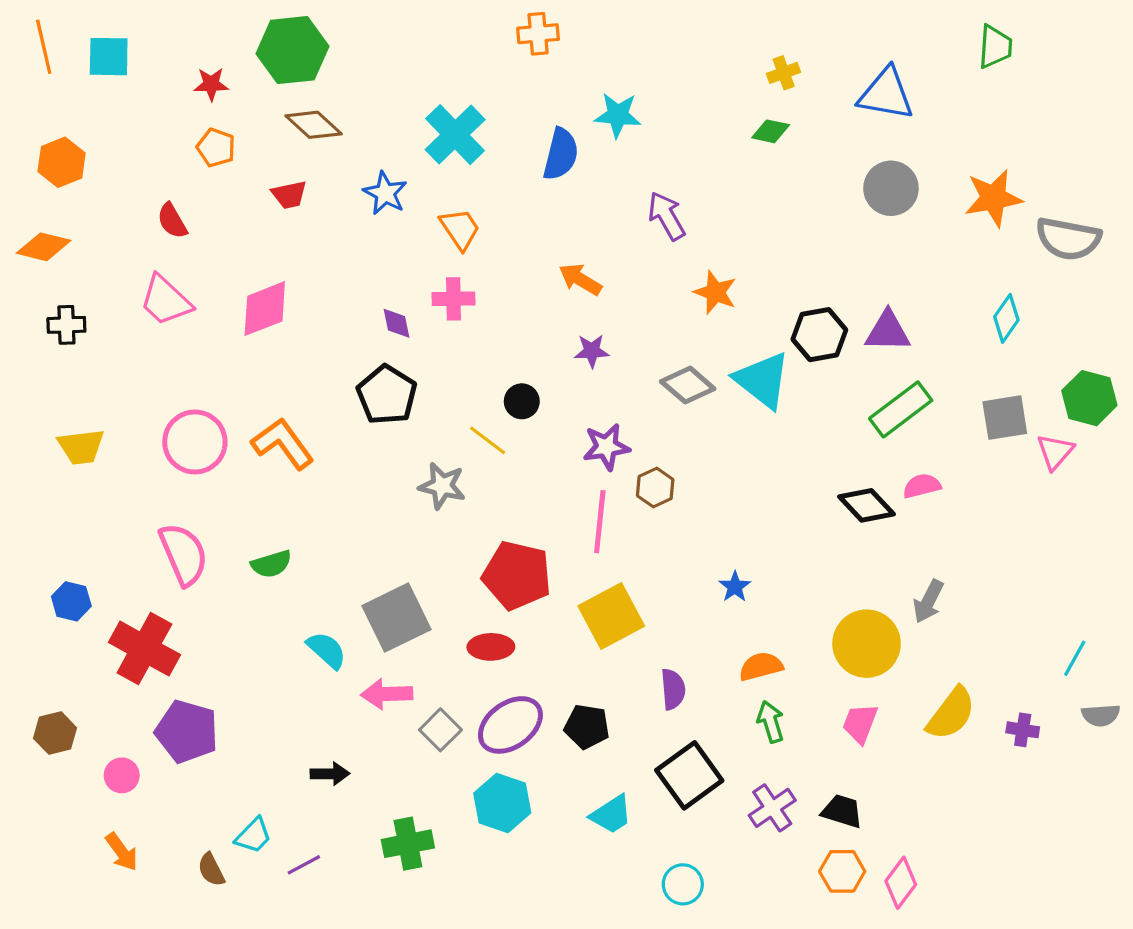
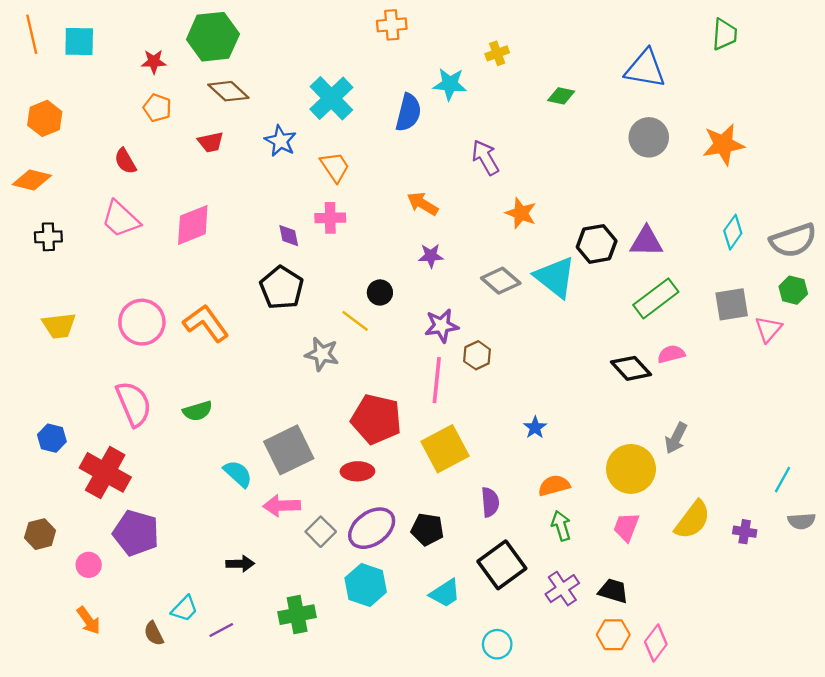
yellow cross: (784, 73) -> (497, 53), moved
gray semicircle: (1068, 239) -> (793, 240), moved, turned -30
green hexagon: (1089, 398) -> (793, 290), size x0.7

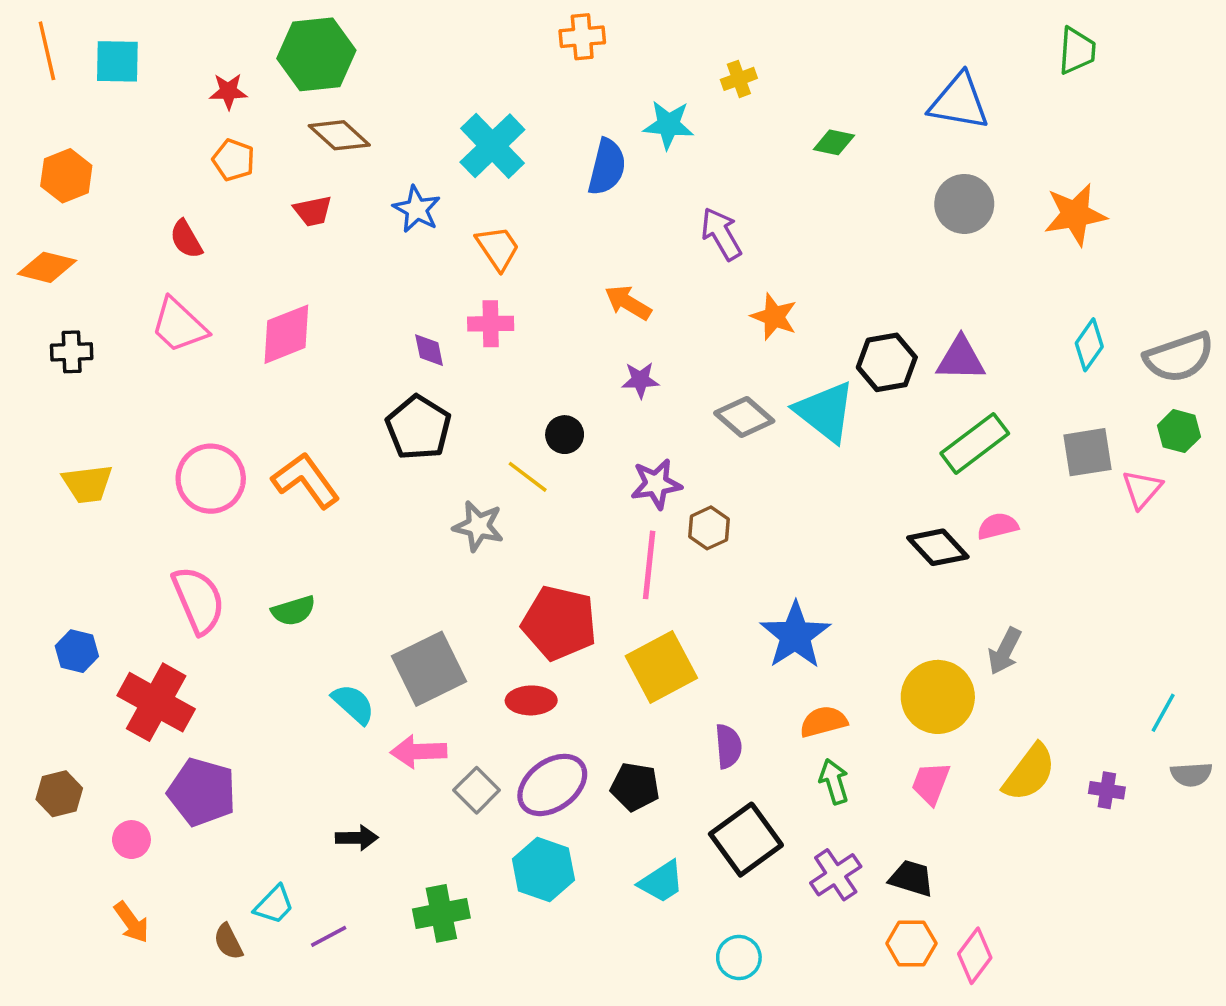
blue star: (535, 427) -> (795, 635), size x2.0

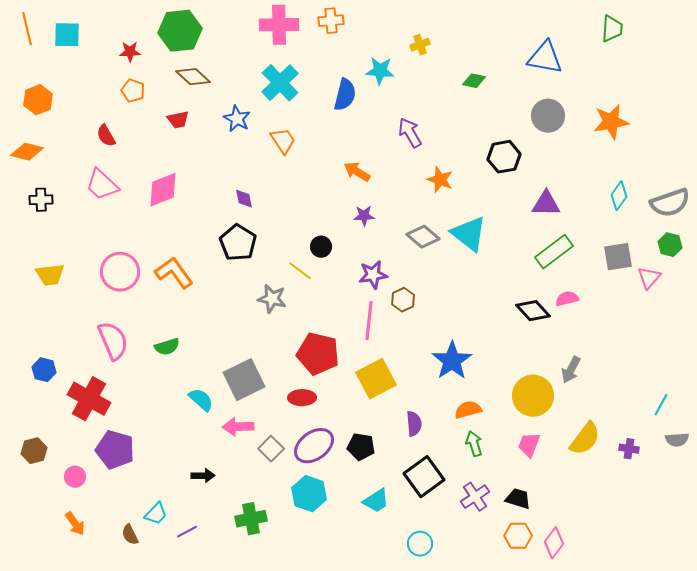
pink cross: (491, 324) -> (279, 25), moved, size x1.5
black hexagon: (887, 362) -> (504, 157), moved

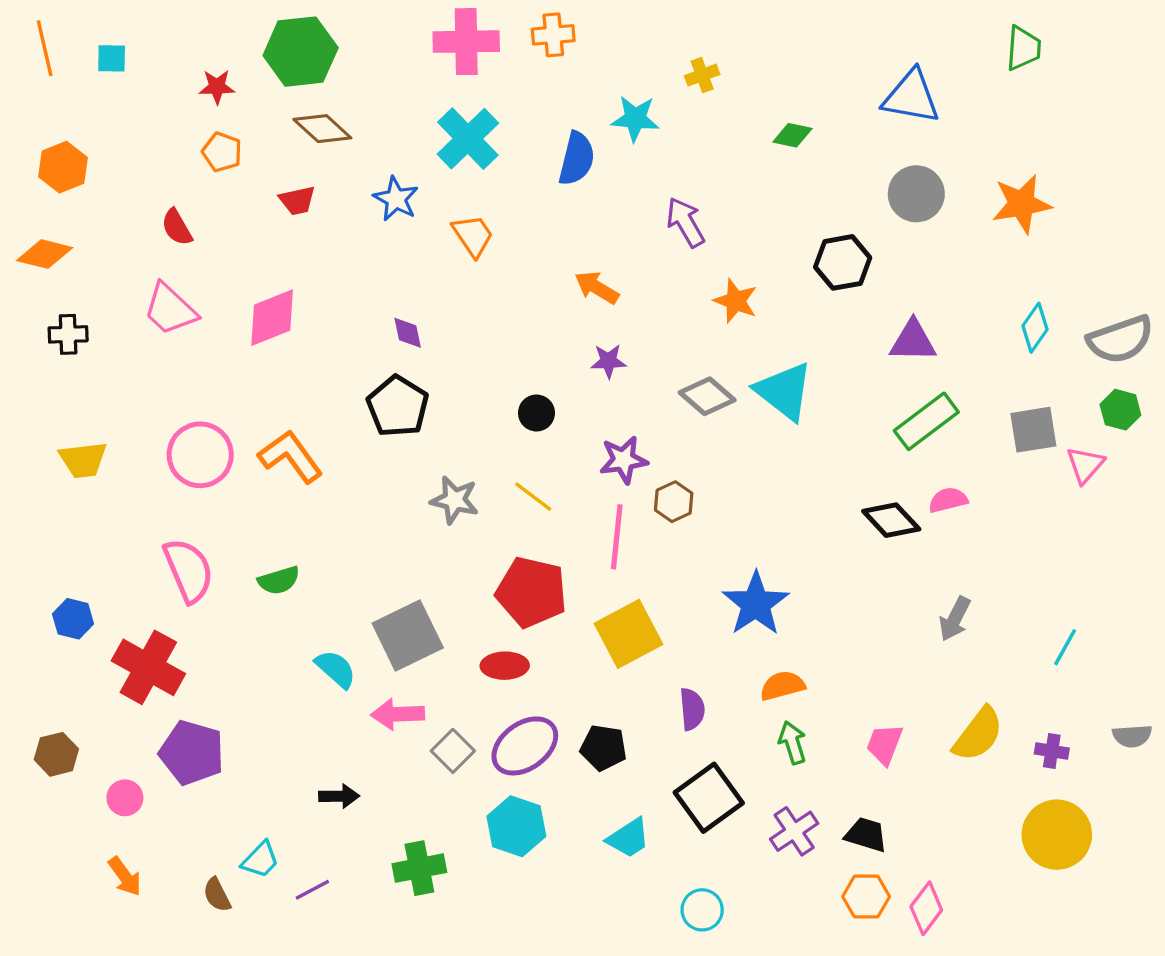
cyan square: (67, 35) -> (112, 58), size x0.7
yellow line: (300, 271) -> (533, 497), moved
yellow circle: (533, 396) -> (1057, 835), moved
cyan line: (661, 405) -> (1065, 647), moved

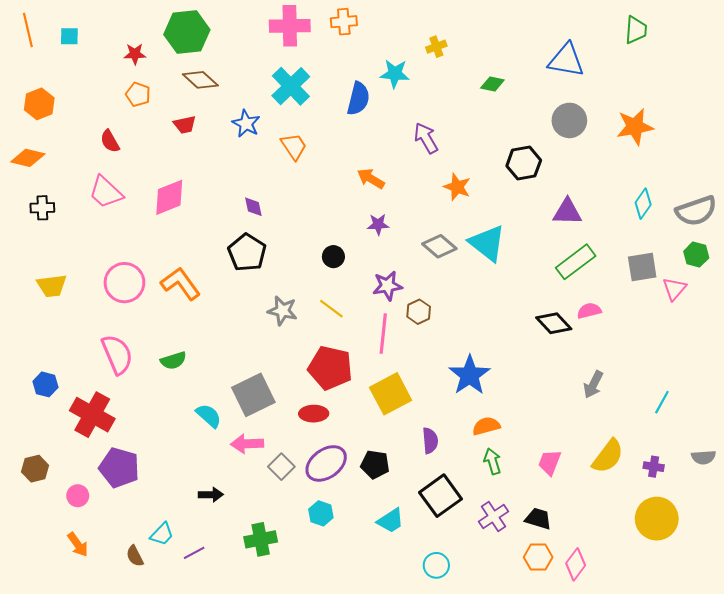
cyan hexagon: (516, 826) -> (321, 513), size x0.7

